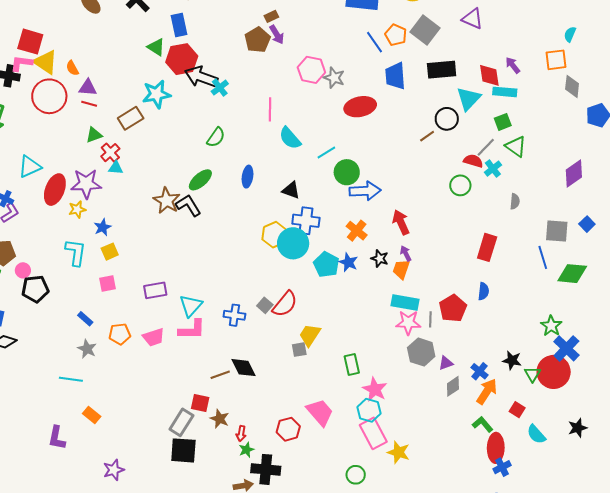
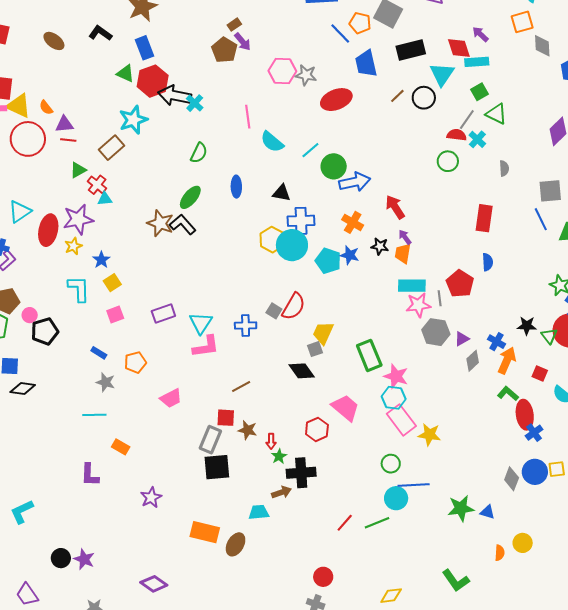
brown line: (427, 136) -> (397, 96), moved
pink trapezoid: (154, 337) -> (171, 398), moved
green rectangle: (352, 365) -> (369, 355), size x1.4
black diamond: (244, 368) -> (302, 371), moved

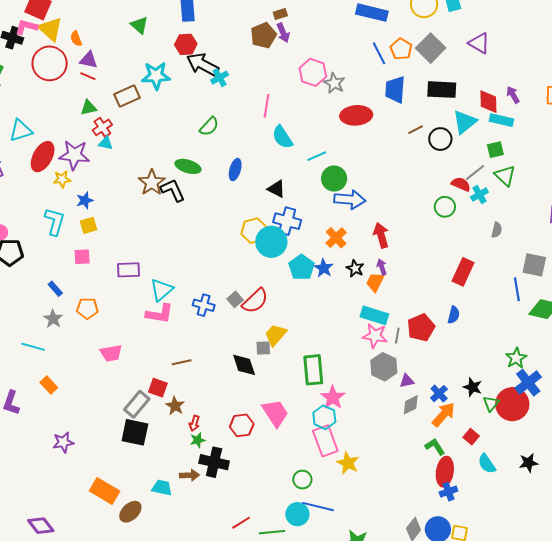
green triangle: (125, 73) -> (139, 25), moved
red hexagon: (153, 81) -> (186, 44), size x0.7
green ellipse: (190, 197) -> (188, 166), turned 50

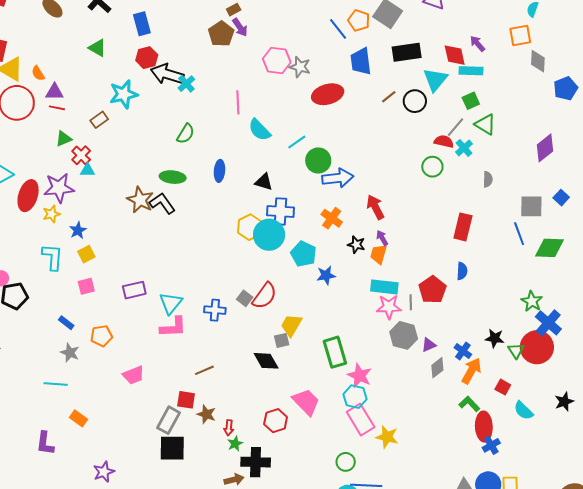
brown rectangle: (127, 96) -> (99, 120), size x0.7
blue star: (324, 268) -> (326, 275), moved, turned -30

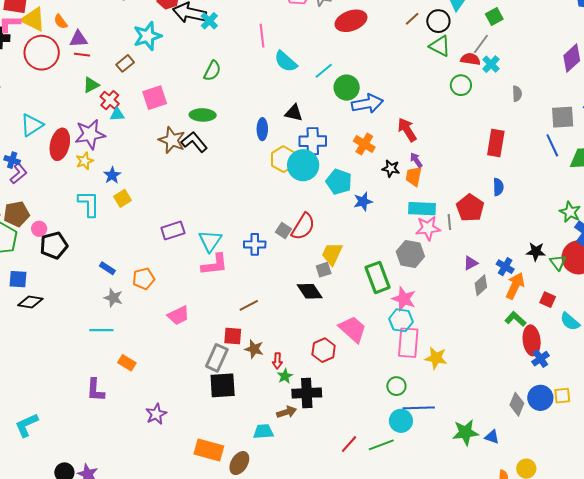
green triangle: (485, 124) -> (440, 46), moved
blue ellipse: (219, 171) -> (262, 129), moved
pink square: (86, 286) -> (155, 98), moved, size x1.4
gray hexagon: (404, 335) -> (410, 254), moved
pink rectangle: (361, 420) -> (408, 343), turned 40

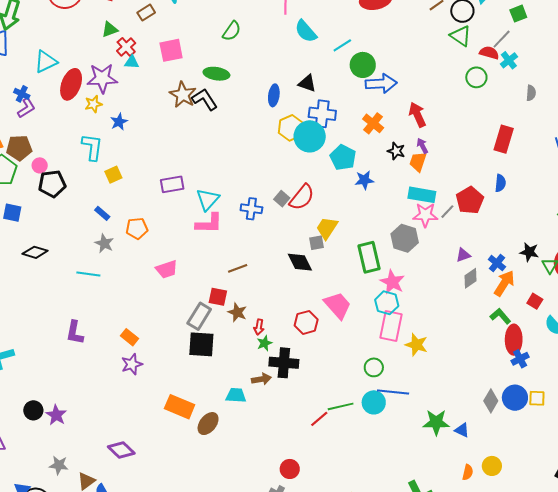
yellow square: (122, 198) -> (113, 175), moved
gray line: (449, 222) -> (447, 212), turned 42
black diamond: (30, 302) -> (35, 252), moved
orange rectangle: (127, 363) -> (130, 337), moved
green line: (381, 445) -> (341, 406), moved

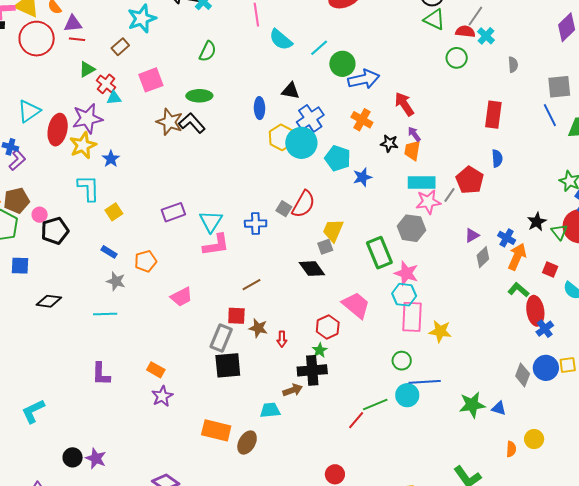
yellow star: (93, 104) -> (83, 145), size x1.5
blue cross: (322, 114) -> (310, 118), turned -32
black star: (529, 252) -> (537, 222), turned -30
green star: (264, 343) -> (320, 350), moved

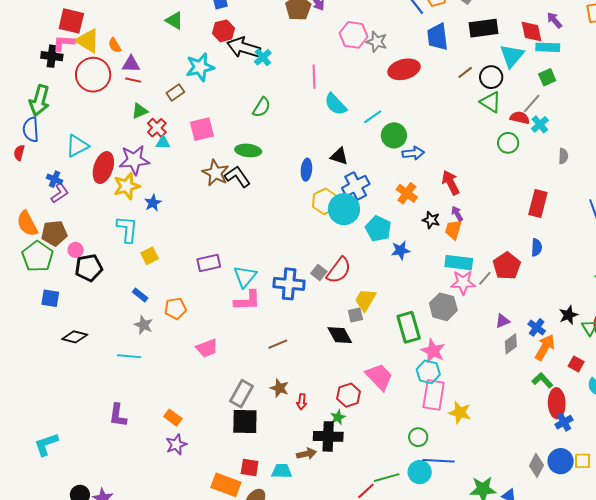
blue arrow: (364, 79) -> (413, 153), size x0.7
blue cross: (256, 224) -> (289, 284), size x1.4
red square: (236, 316) -> (250, 467), moved

